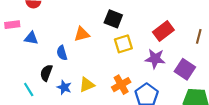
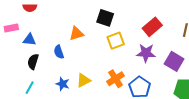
black semicircle: (46, 73) -> (33, 62), moved
cyan line: (29, 90) -> (30, 88), turned 64

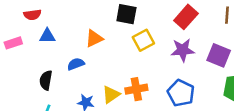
blue triangle: (30, 40) -> (47, 36), moved
blue semicircle: (59, 52) -> (76, 64), turned 96
orange cross: (115, 79) -> (136, 89), moved, turned 30

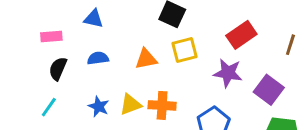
blue triangle: (47, 36) -> (93, 19), moved
orange triangle: (94, 38) -> (146, 59), moved
pink rectangle: (13, 43) -> (51, 36), moved

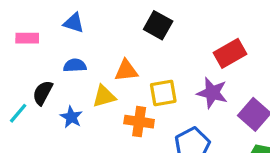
yellow square: (184, 50) -> (163, 93), moved
black semicircle: (58, 69) -> (43, 93), moved
yellow triangle: (130, 104) -> (104, 96), moved

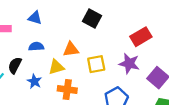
orange cross: (139, 122) -> (67, 89), moved

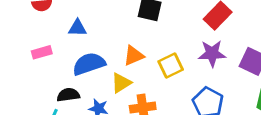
blue semicircle: (36, 47) -> (89, 64), size x1.6
black semicircle: (15, 65) -> (68, 95), turned 70

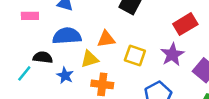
purple star: (212, 53) -> (172, 54), turned 30
yellow square: (171, 66) -> (135, 55), turned 30

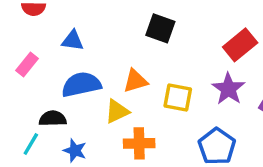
pink rectangle: (30, 16) -> (27, 65), turned -42
blue star: (65, 75) -> (75, 151), moved

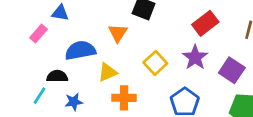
blue triangle: (73, 41) -> (60, 13), moved
orange triangle: (135, 81) -> (118, 33), moved, turned -42
yellow square: (178, 98) -> (155, 63), turned 35
blue star: (75, 151) -> (74, 102), turned -30

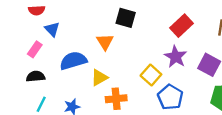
blue triangle: (60, 13) -> (52, 29), turned 42
yellow square: (155, 63) -> (151, 75), moved
black semicircle: (57, 76) -> (36, 76), moved

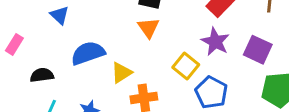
orange triangle: (105, 42) -> (148, 28), moved
pink rectangle: (35, 49) -> (14, 44), moved

